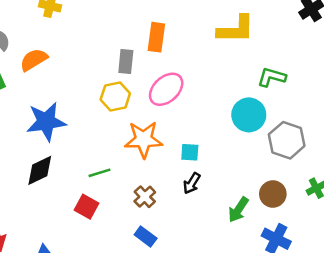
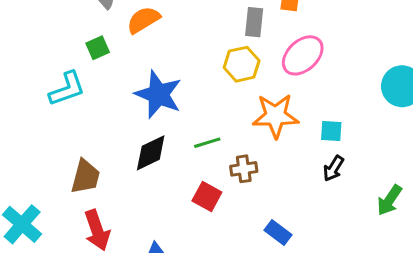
blue star: (46, 122) -> (158, 94), turned 30
green line: (99, 173) -> (207, 143), moved
brown cross: (145, 197) -> (244, 169), moved, turned 35

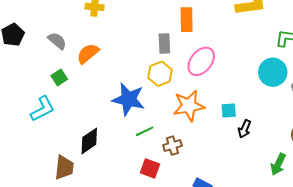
blue star: (158, 94) -> (128, 99), moved
black diamond: (151, 153) -> (89, 141), moved
black arrow: (333, 168) -> (245, 129), moved
green arrow: (389, 200) -> (278, 164), moved

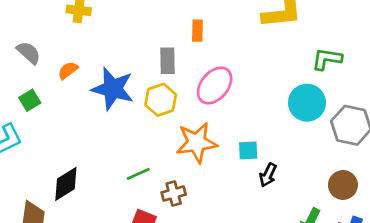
orange rectangle: (187, 20) -> (197, 31), size x0.7
orange semicircle: (88, 53) -> (68, 70), size x0.7
blue star: (128, 99) -> (113, 89), moved

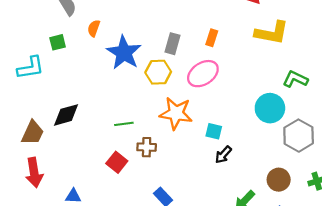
orange rectangle: (197, 31) -> (212, 38), moved
orange semicircle: (68, 70) -> (94, 28), turned -49

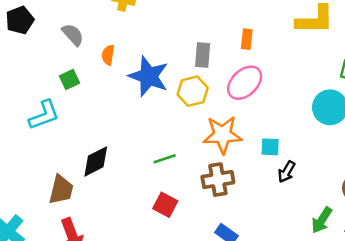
brown cross: (147, 147) -> (218, 180), moved, size x1.4

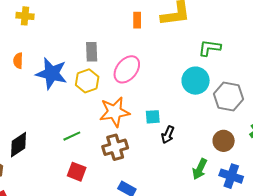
orange rectangle: (247, 39) -> (137, 20), moved

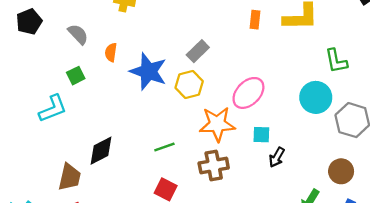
green L-shape: (209, 48) -> (336, 61), turned -115
gray rectangle: (92, 52) -> (198, 51), turned 42
pink ellipse: (127, 69) -> (248, 93), moved

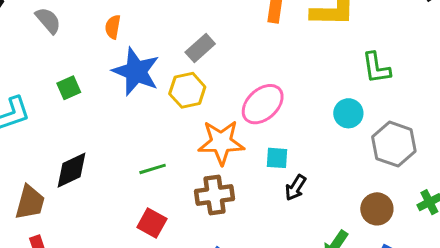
orange semicircle: (111, 52) -> (113, 27), moved
green square: (76, 76) -> (69, 88), moved
cyan circle: (316, 97) -> (348, 113), size x0.7

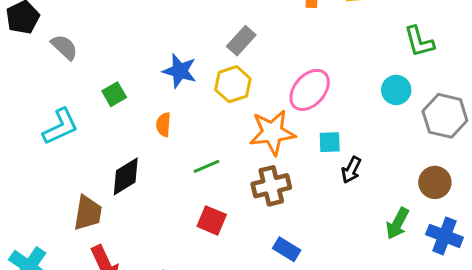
gray semicircle: (48, 20) -> (64, 47), moved
orange semicircle: (113, 27) -> (163, 125), moved
blue star: (136, 72) -> (180, 71), size x0.7

